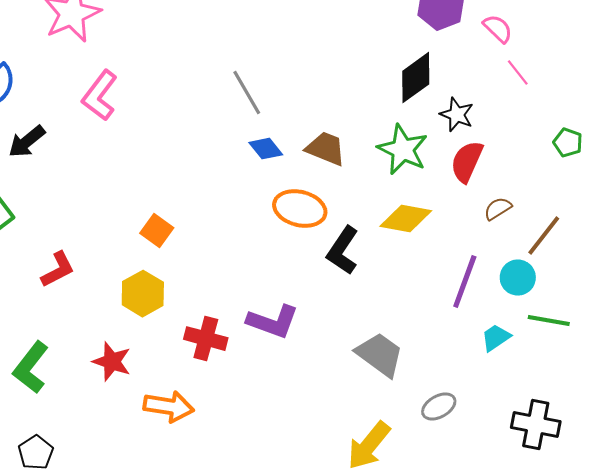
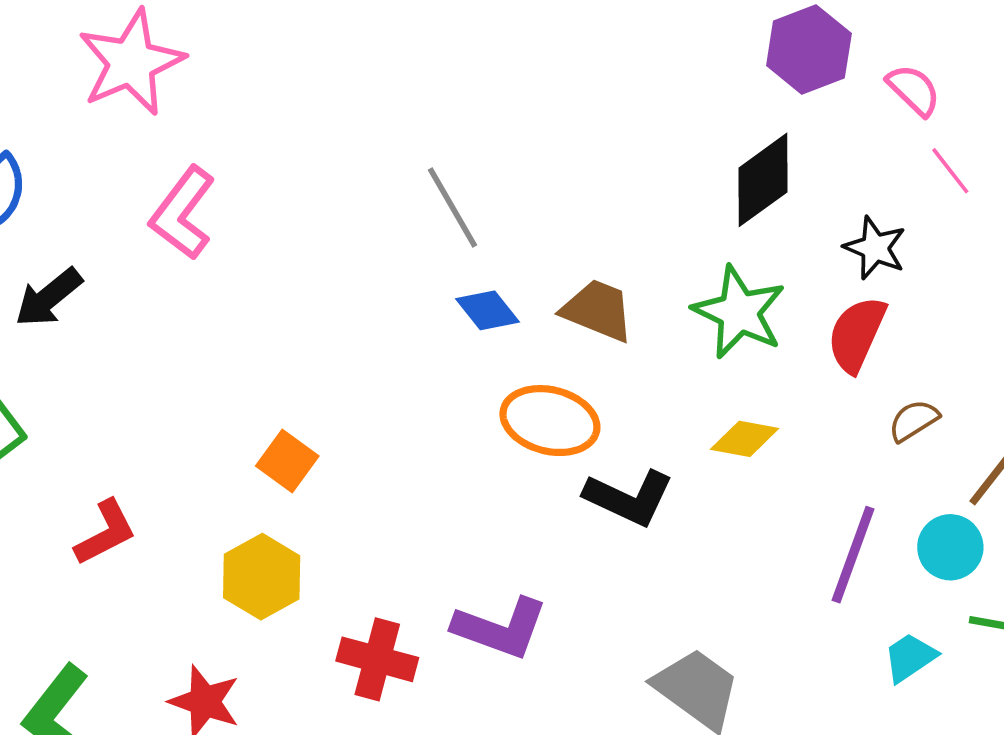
black star: (457, 115) -> (875, 248), moved
yellow diamond: (406, 219) -> (745, 439), size x0.7
black L-shape: (343, 251) -> (629, 498), turned -99

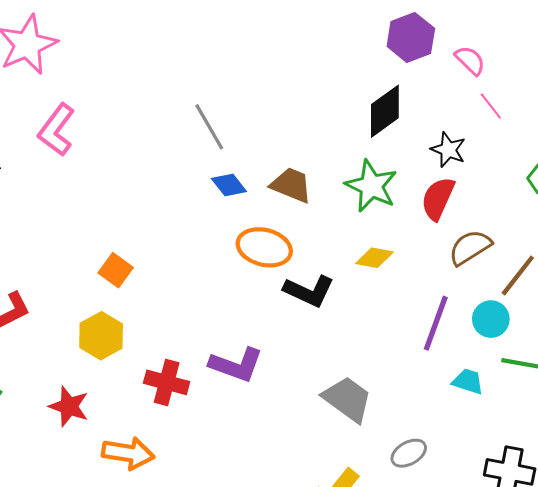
brown semicircle: (914, 421) -> (470, 247), size x1.5
cyan trapezoid: (910, 657) -> (468, 381), turned 52

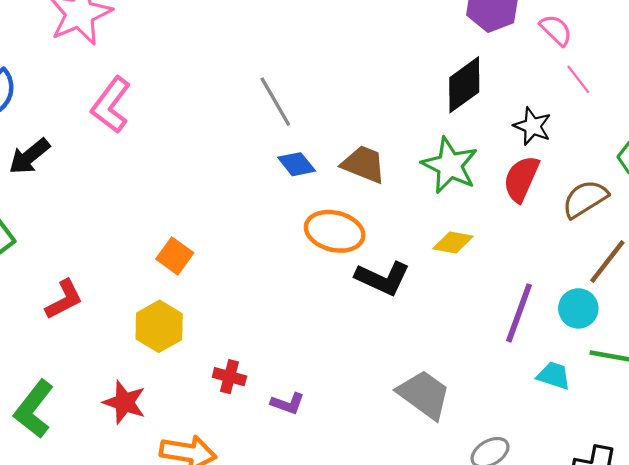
brown semicircle: (470, 247) -> (585, 199), moved
purple L-shape: (236, 365) -> (288, 403), moved, size x0.6
red cross: (167, 382) -> (229, 377), size x0.7

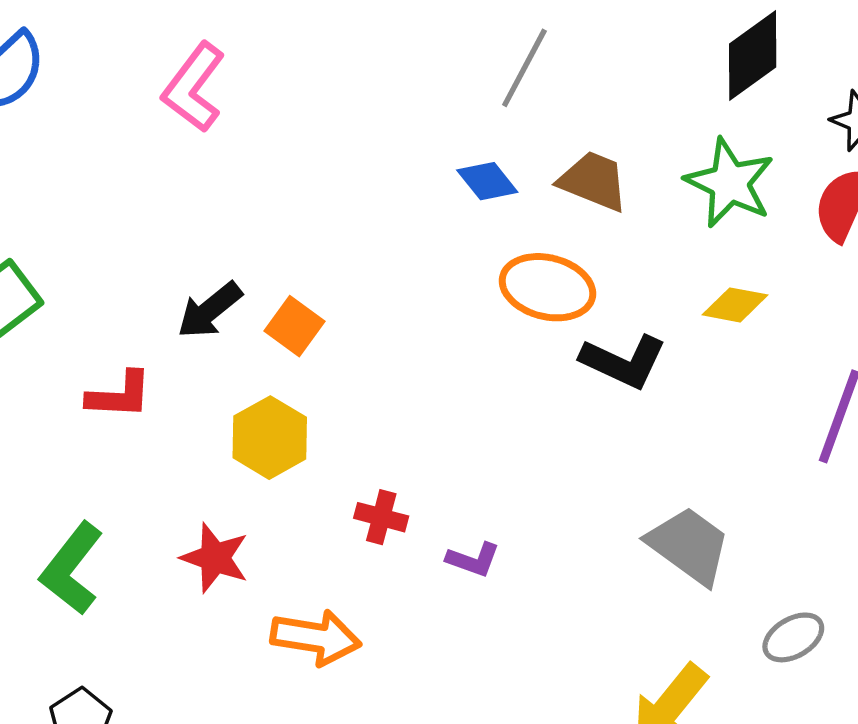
gray line: (275, 102) -> (524, 68), moved, turned 58
black arrow: (29, 156) -> (210, 310), moved
red L-shape: (64, 299) -> (119, 395), turned 30

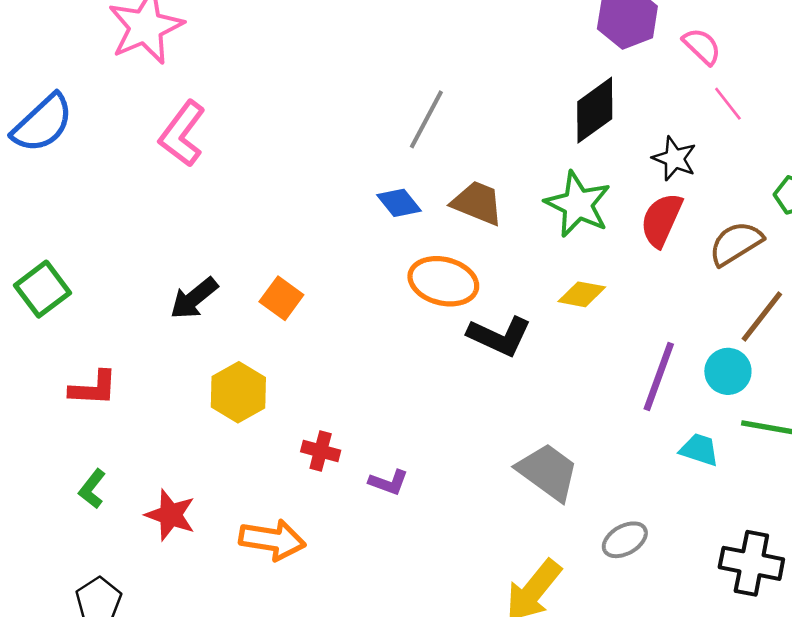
orange square: (295, 326) -> (281, 298), moved
red L-shape: (119, 395) -> (93, 388), moved
red star: (215, 558) -> (170, 515), moved
green L-shape: (72, 568) -> (92, 489), size x0.6

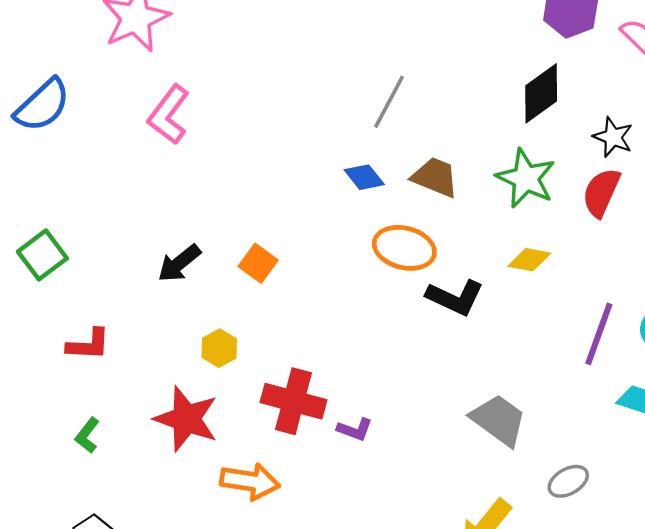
yellow hexagon: (238, 392) -> (219, 348), size x0.7
red cross: (321, 451) -> (294, 401), size x1.8
red star: (170, 515) -> (186, 419), moved, size x1.4

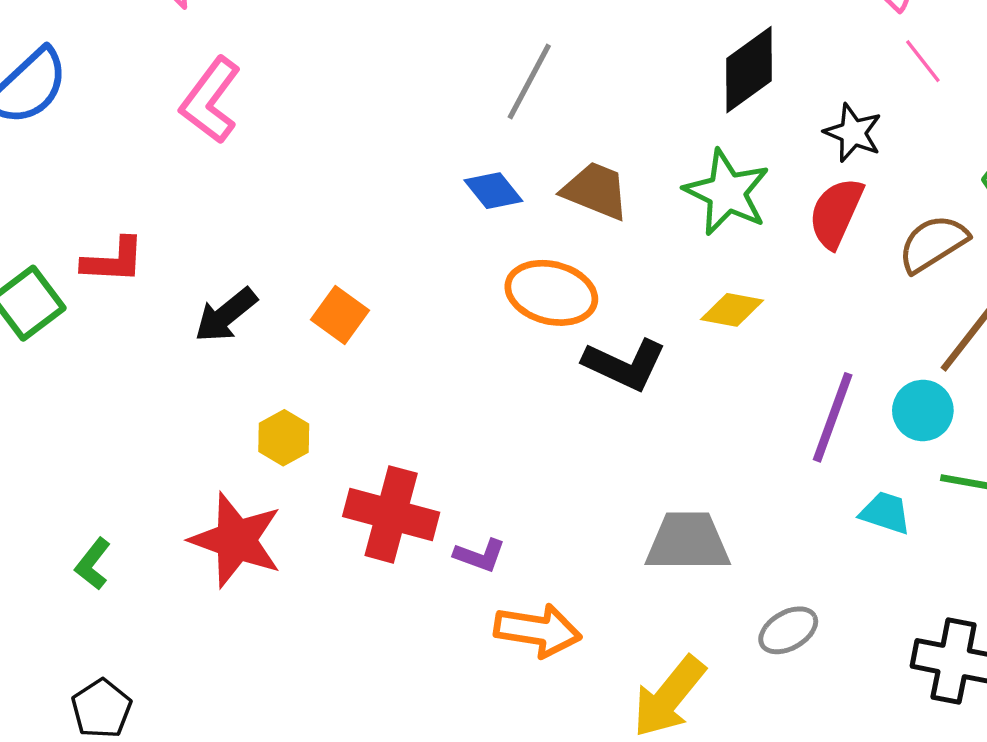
red L-shape: (88, 345) -> (113, 261), moved
gray trapezoid: (499, 420) -> (688, 542), turned -36
orange arrow: (250, 481) -> (538, 630), moved

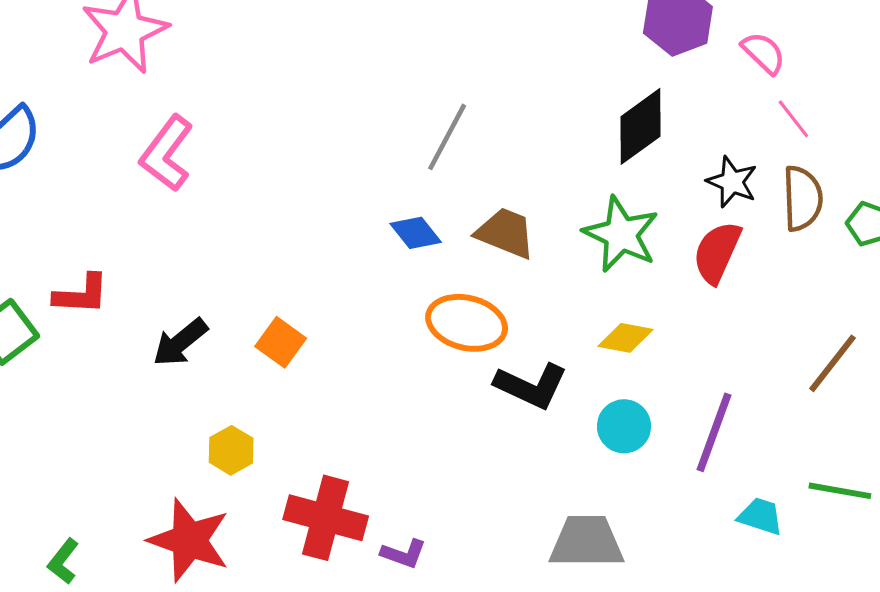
brown semicircle: (933, 243) -> (802, 198), moved, turned 120
cyan circle: (923, 410) -> (624, 426), moved

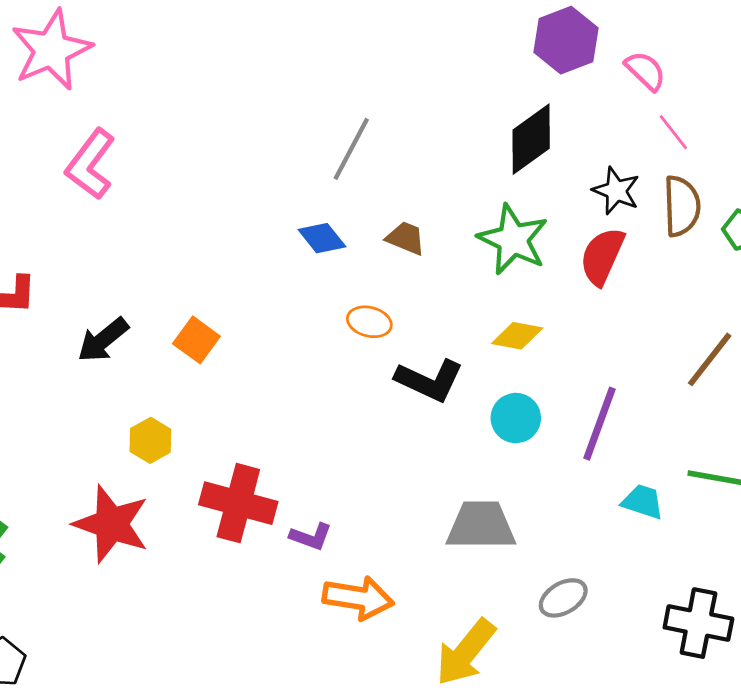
brown trapezoid: (506, 233) -> (406, 238), size x0.7
orange ellipse: (467, 323) -> (369, 322), size x0.6

